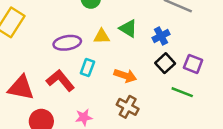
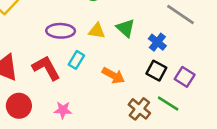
blue cross: (161, 36) -> (157, 42), turned -35
black square: (165, 63) -> (156, 71), turned -30
brown cross: (128, 107) -> (139, 109), moved

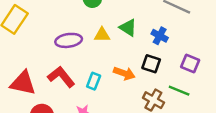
cyan rectangle: (76, 60) -> (94, 81), moved
black square: (156, 71) -> (151, 64), moved

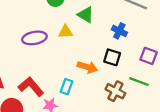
green triangle: (128, 28) -> (86, 15), moved
red L-shape: (61, 77) -> (31, 87), moved
cyan rectangle: (94, 81) -> (67, 87), moved

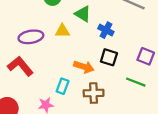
blue cross: (119, 31) -> (106, 30), moved
red L-shape: (31, 87) -> (20, 66), moved
brown cross: (115, 91) -> (94, 93), moved, turned -30

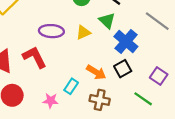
blue cross: (106, 30) -> (126, 42), size x1.5
yellow triangle: (62, 31) -> (83, 32), turned -35
black square: (109, 57) -> (123, 69), turned 30

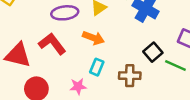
black square: (123, 69) -> (153, 52), moved
orange arrow: (96, 72) -> (93, 38), moved

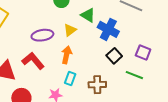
orange arrow: (93, 38) -> (67, 55), turned -96
black square: (153, 52) -> (114, 56), moved

